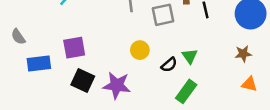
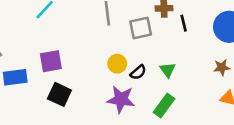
black semicircle: (169, 65) -> (138, 72), moved
purple star: (117, 85) -> (121, 99), moved

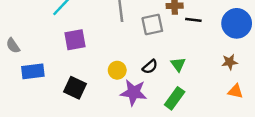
black line: (184, 23) -> (193, 20), turned -70
purple square: (51, 61) -> (75, 40), moved
yellow circle: (117, 64) -> (117, 70), moved

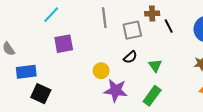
black line: (193, 20) -> (169, 26), turned 56
black semicircle: (150, 67) -> (130, 57), moved
black square: (75, 88) -> (41, 94), moved

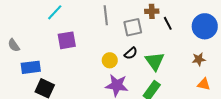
green triangle: (155, 66) -> (155, 61), size x1.5
yellow circle: (101, 71) -> (110, 60), moved

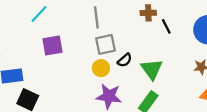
gray square: (133, 27) -> (105, 44), moved

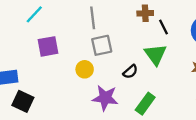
black semicircle: (125, 60) -> (130, 72), moved
yellow circle: (101, 68) -> (85, 69), moved
green triangle: (152, 69) -> (156, 54), moved

